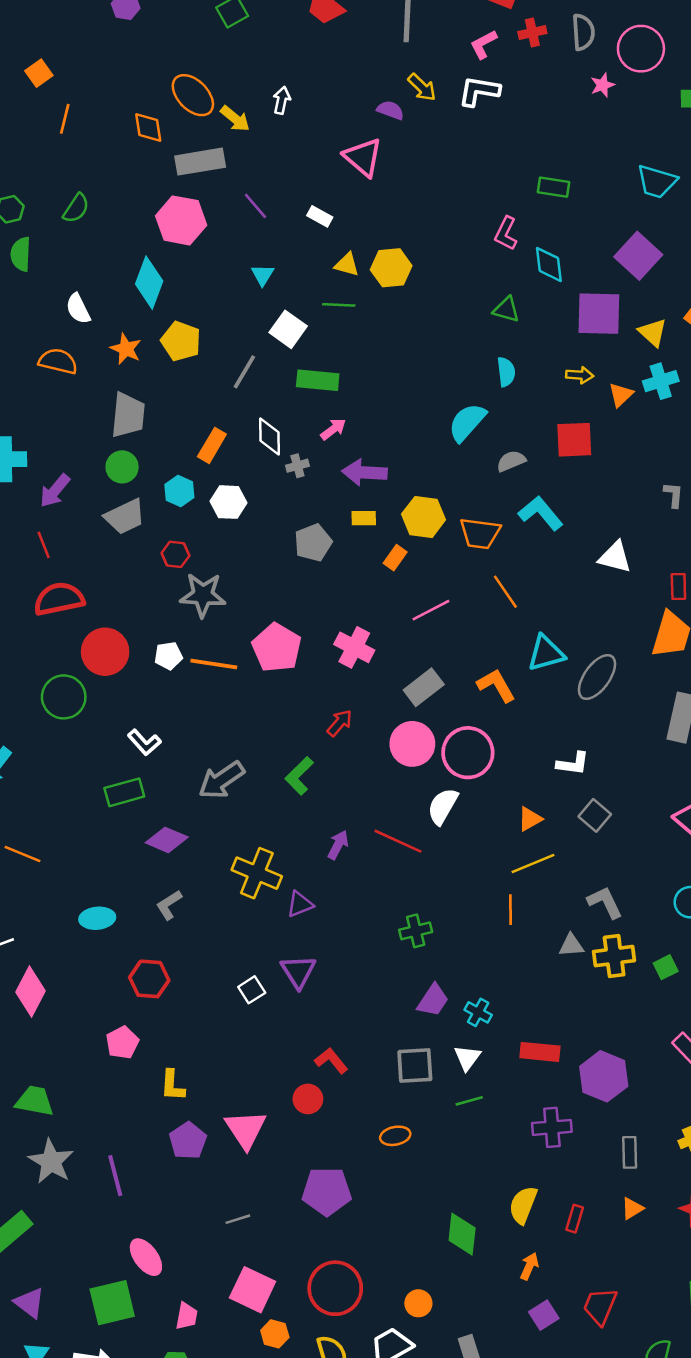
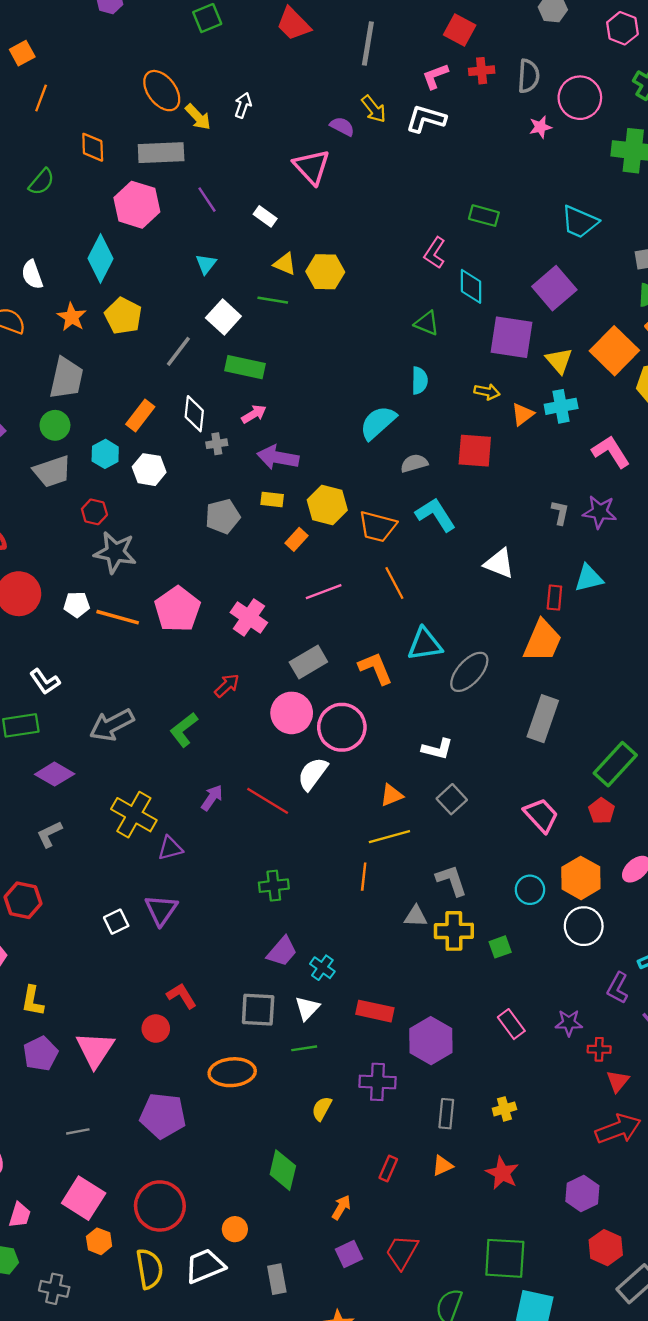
orange diamond: (148, 128) -> (93, 147), moved
orange ellipse: (395, 1136) -> (232, 1072), size x1.6
yellow semicircle: (523, 1205) -> (322, 1109), moved, size x0.7

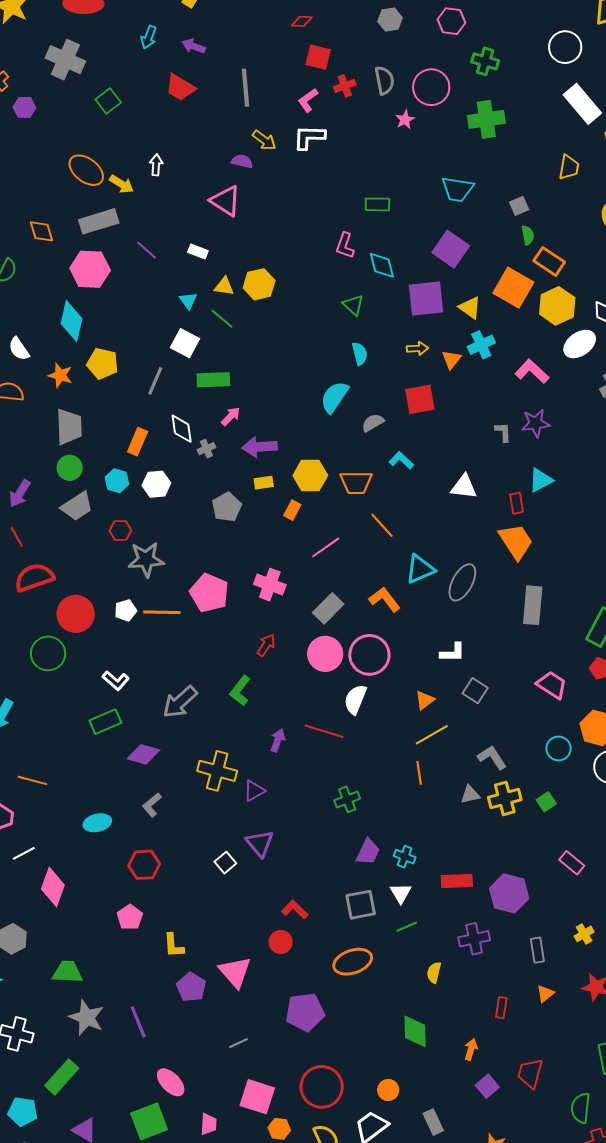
cyan triangle: (206, 264) -> (188, 301), moved
green line: (273, 300) -> (222, 319), turned 45
green triangle: (427, 323) -> (353, 305), turned 35
cyan L-shape: (436, 515) -> (401, 460), size x0.7
orange trapezoid: (542, 641) -> (516, 541), turned -42

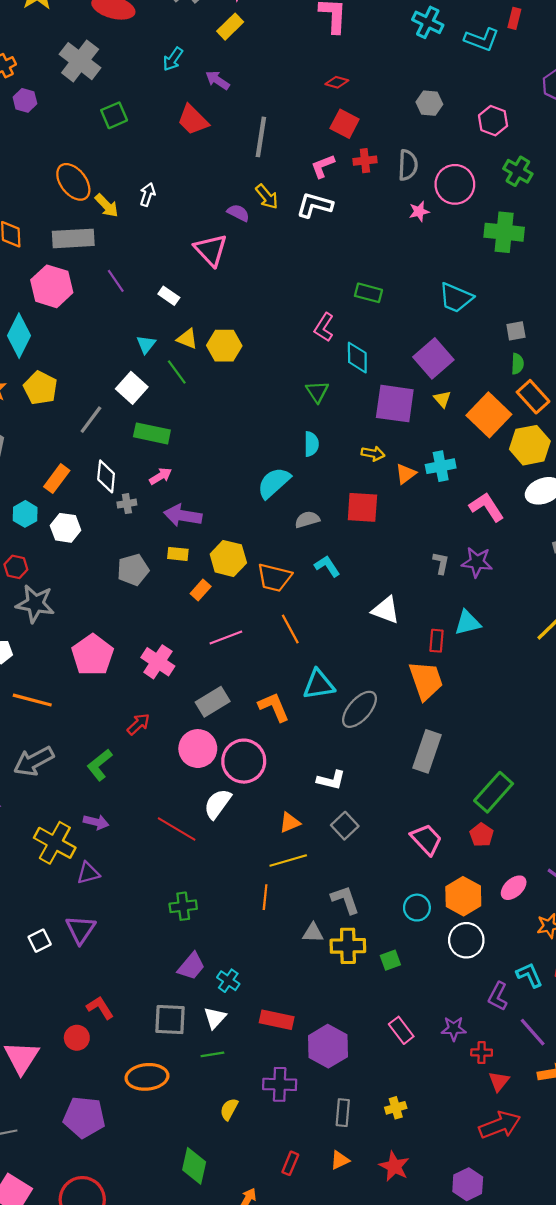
yellow triangle: (470, 308) -> (442, 399), moved, size x0.7
orange line: (162, 612) -> (32, 700), moved
purple arrow: (278, 740) -> (96, 822), moved, turned 70

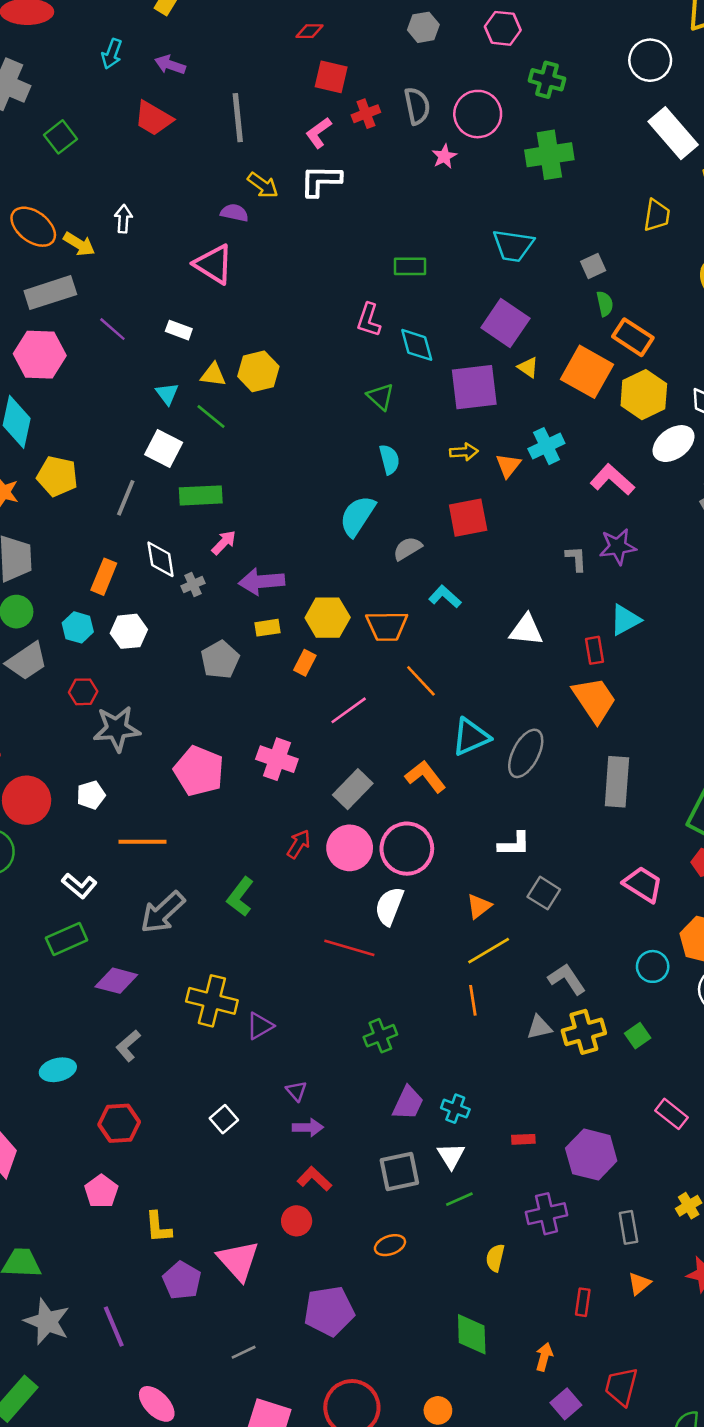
red arrow: (138, 724) -> (299, 844), moved
purple arrow: (96, 822) -> (308, 1127), moved
purple triangle: (81, 930) -> (296, 1091), moved, size x0.6
red rectangle: (277, 1020) -> (523, 1139), size x0.6
orange ellipse: (147, 1077) -> (390, 1245), size x0.6

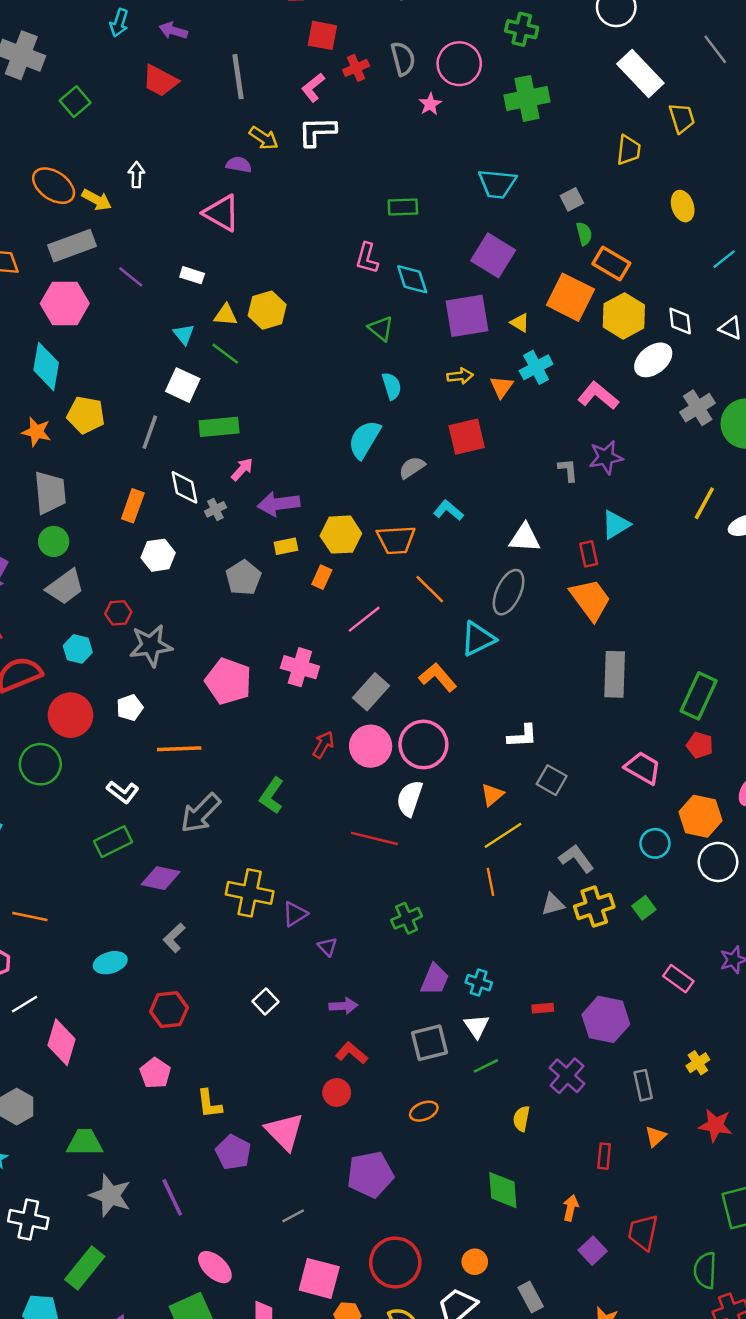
yellow triangle: (528, 367) -> (520, 323), moved
cyan hexagon: (78, 627) -> (78, 649), moved
gray ellipse: (526, 753) -> (509, 592), moved
purple triangle: (296, 1091) -> (327, 947), moved
purple cross: (547, 1214) -> (567, 1076), turned -33

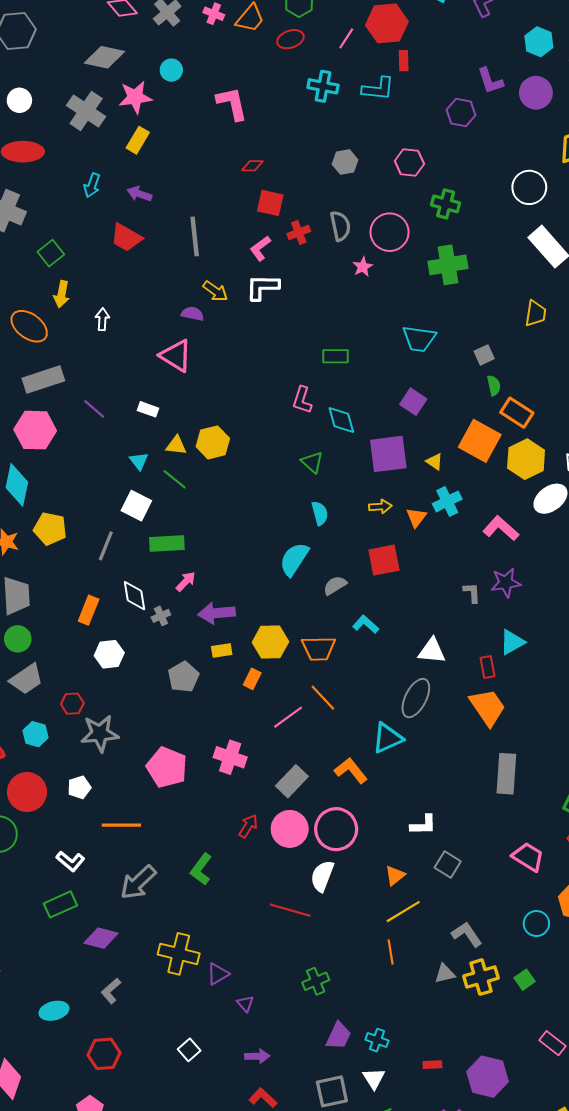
yellow arrow: (97, 200) -> (62, 294), moved, turned 70
purple square: (493, 255) -> (413, 402), size x0.7
orange line: (430, 589) -> (323, 698), moved

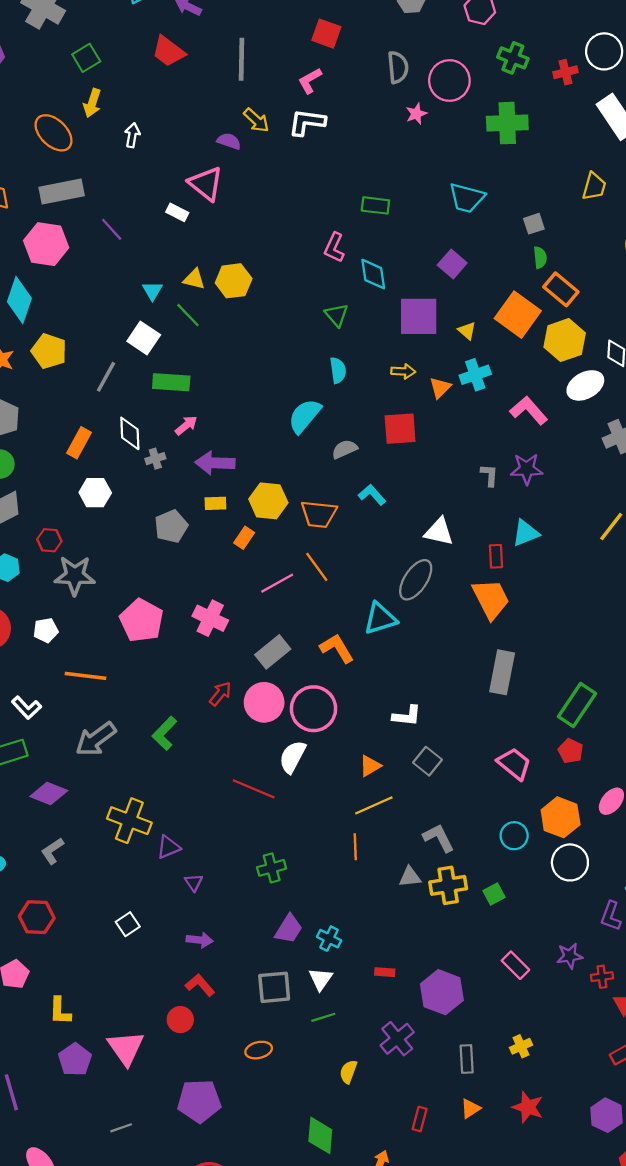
red cross: (299, 233) -> (566, 72), moved
white rectangle: (148, 409) -> (177, 212), moved

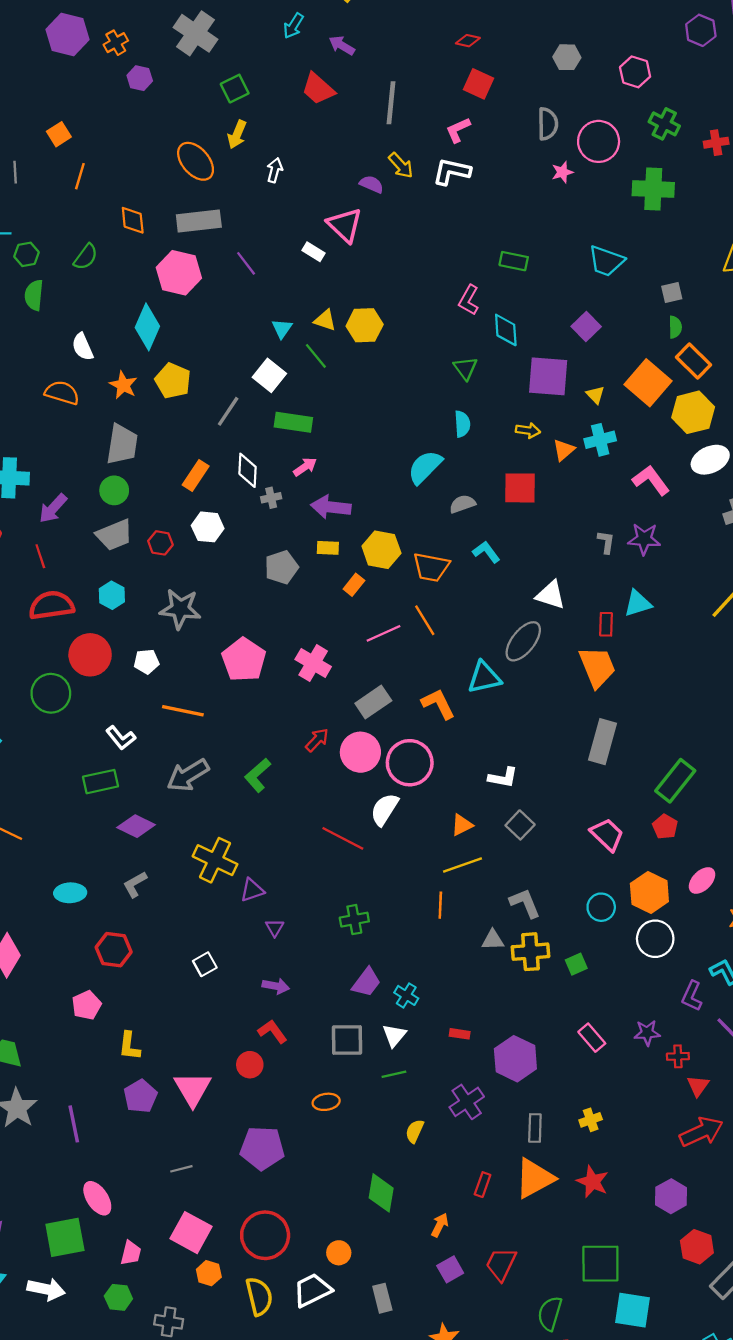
red hexagon: (49, 540) -> (160, 543), moved
orange triangle: (470, 1109) -> (535, 1178), size x2.0

